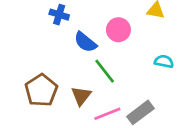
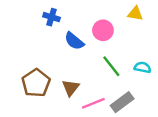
cyan semicircle: (164, 61) -> (142, 67), moved
green line: (105, 71) -> (111, 66), moved

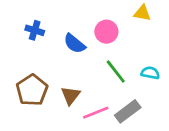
blue cross: (51, 17) -> (35, 30), moved

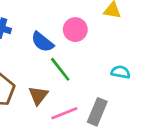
green line: (116, 72) -> (60, 69), moved
gray rectangle: (128, 111) -> (97, 112), turned -30

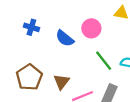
green line: (60, 69) -> (104, 61), moved

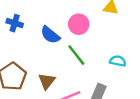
green line: (104, 61) -> (76, 55), moved

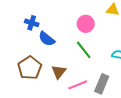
blue semicircle: (50, 35) -> (47, 39), moved

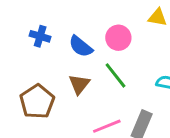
blue semicircle: (47, 39) -> (81, 46), moved
brown triangle: (59, 72) -> (79, 84), moved

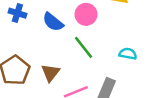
brown triangle: (79, 84) -> (50, 73), moved

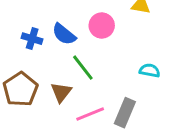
blue cross: (17, 13) -> (32, 39), moved
green line: (83, 47) -> (83, 68), moved

